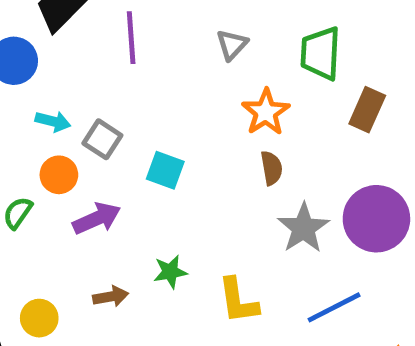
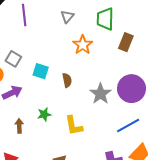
brown semicircle: (271, 168) -> (67, 80), moved
brown arrow: (111, 297) -> (19, 126), turned -80
blue line: (334, 307) -> (128, 125), moved

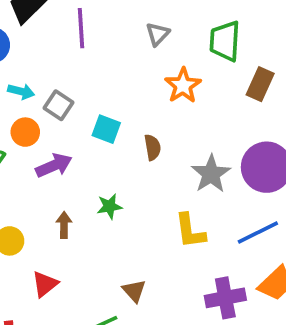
yellow L-shape: (74, 126) -> (190, 231), moved

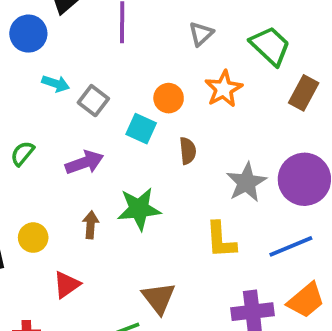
green trapezoid: (225, 41) -> (270, 46), turned 126
orange circle: (25, 132) -> (169, 98), moved
green star: (109, 206) -> (139, 209), size x1.6
brown triangle: (134, 291) -> (159, 298), size x1.4

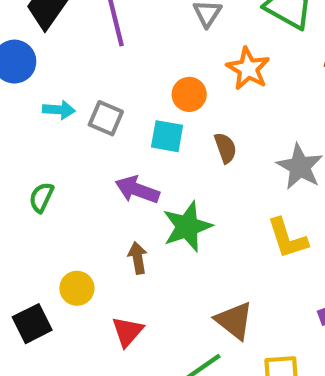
purple arrow: (84, 163) -> (137, 190), moved, turned -126

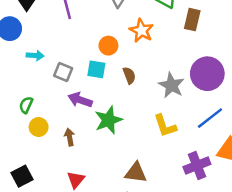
gray square: (106, 118) -> (63, 72), moved
brown arrow: (138, 258) -> (70, 137), moved
yellow circle: (77, 288) -> (39, 127), moved
brown triangle: (234, 321) -> (136, 173), turned -30

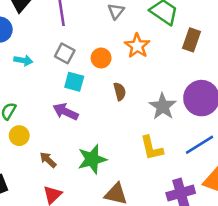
cyan square: (96, 69) -> (74, 82), moved
gray square: (63, 72) -> (65, 53), moved
green star: (108, 120) -> (92, 159), moved
brown arrow: (70, 137) -> (48, 160), moved, turned -42

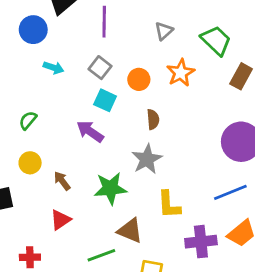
gray star: (163, 106) -> (147, 159), moved
yellow circle: (19, 136) -> (30, 163), moved
yellow L-shape: (152, 148) -> (169, 205), moved

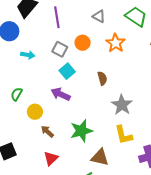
gray triangle: (164, 31) -> (99, 16), turned -40
orange circle: (139, 79) -> (83, 43), moved
cyan square: (105, 100) -> (67, 71), turned 35
gray star: (147, 159) -> (122, 105), moved
yellow circle: (30, 163) -> (35, 112), moved

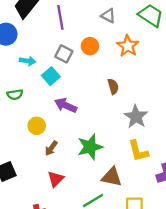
cyan square: (67, 71) -> (51, 76), moved
green semicircle: (17, 94) -> (15, 95), moved, turned -128
brown arrow: (47, 131) -> (51, 148), turned -96

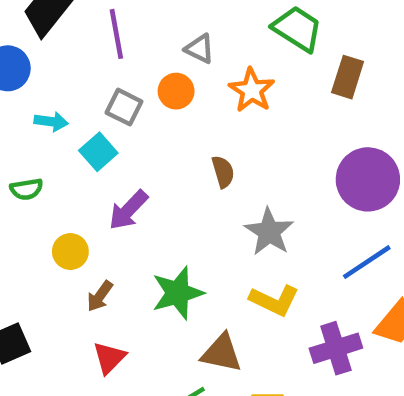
gray triangle: (108, 16) -> (200, 49), moved
purple arrow: (66, 105) -> (128, 210), turned -70
yellow L-shape: (138, 151) -> (274, 300), turned -50

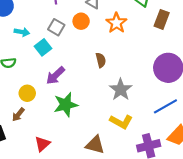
green star: (178, 293) -> (66, 105), moved
brown arrow: (100, 296) -> (18, 115), moved

